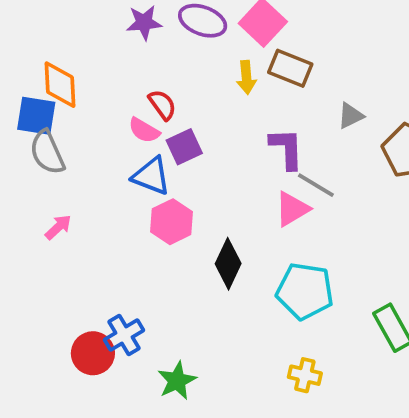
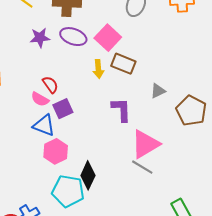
gray line: (316, 185) -> (142, 167), moved
pink triangle: (292, 209) -> (145, 144), moved, size x1.4
cyan pentagon: (305, 291) -> (68, 191), moved

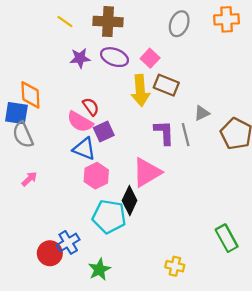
pink square: (108, 38) -> (150, 58), size x0.7
yellow arrow: (98, 69) -> (140, 91), size x1.6
pink semicircle: (40, 99) -> (80, 122), size x1.4
pink triangle: (145, 144) -> (147, 172), moved
gray line: (142, 167) -> (186, 135), moved, turned 45

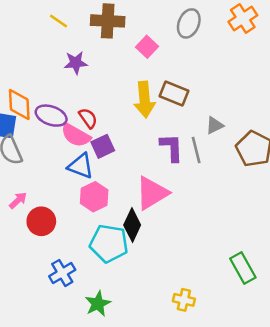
orange cross: (227, 19) -> (243, 19), turned -30
purple ellipse: (114, 57) -> (51, 116), moved
pink square: (150, 58) -> (147, 47), moved
red circle: (50, 253) -> (41, 221), moved

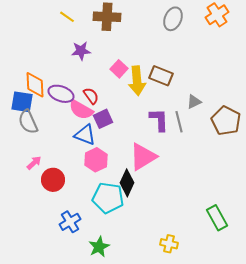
pink square: (147, 47) -> (119, 69), moved

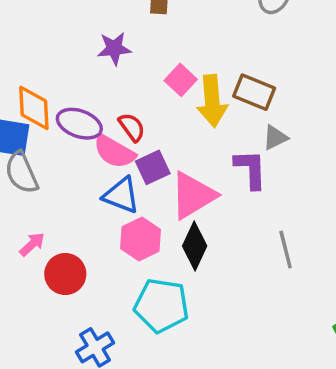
gray triangle: (194, 102) -> (275, 138), moved
gray line: (179, 122) -> (286, 250), moved
pink triangle: (143, 157) -> (193, 195), moved
black diamond: (127, 183) -> (195, 246), moved

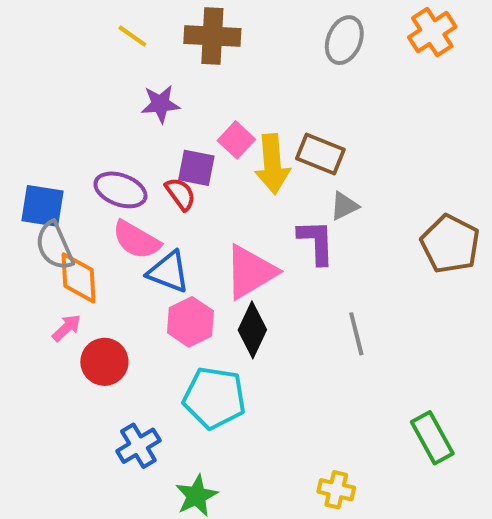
orange diamond: (34, 108) -> (78, 278), moved
pink semicircle: (114, 152) -> (136, 240), moved
purple square: (153, 167) -> (196, 168), moved, turned 36

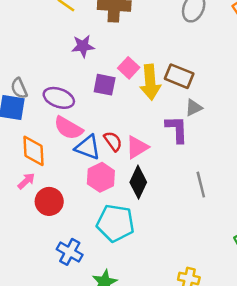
red semicircle: (180, 194) -> (113, 141), moved
gray semicircle: (54, 246) -> (19, 88), moved, size x0.7
pink triangle: (250, 272) -> (137, 147), size x0.7
blue cross: (138, 446) -> (70, 252), turned -30

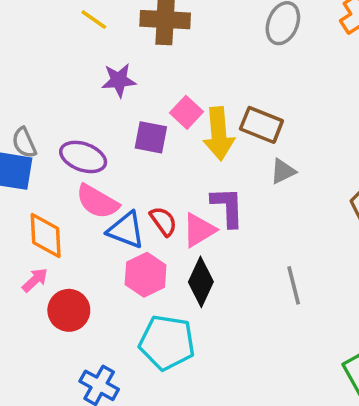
purple L-shape: (177, 129) -> (228, 207), moved

